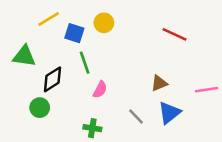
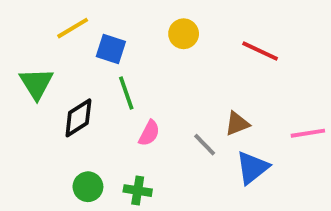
yellow circle: (104, 23) -> (184, 34), moved
green triangle: (24, 56) -> (36, 83), turned 50
green circle: (40, 108) -> (88, 187), moved
gray line: (136, 117) -> (205, 145), moved

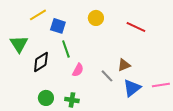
pink line: (308, 133) -> (161, 85), moved

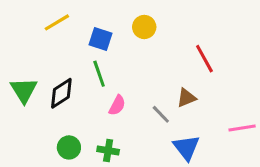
blue square: (58, 26) -> (101, 39), moved
red line: (136, 27) -> (204, 59), moved, turned 36
green triangle: (19, 44) -> (24, 90), moved
blue triangle: (132, 88) -> (186, 147), moved, turned -30

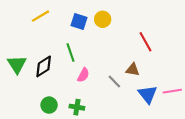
blue square: (101, 39) -> (79, 21), moved
brown triangle: (186, 98) -> (133, 70), turned 32
blue triangle: (186, 147) -> (148, 94), moved

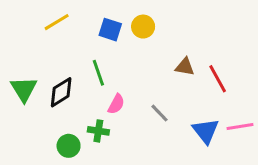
red line: (145, 42) -> (218, 79), moved
brown triangle: (133, 70) -> (185, 67), moved
green cross: (77, 107) -> (98, 131), moved

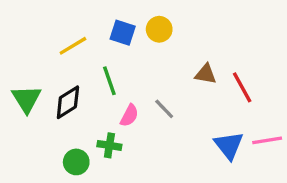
yellow line: (57, 22) -> (73, 46), moved
gray line: (159, 113) -> (164, 109), moved

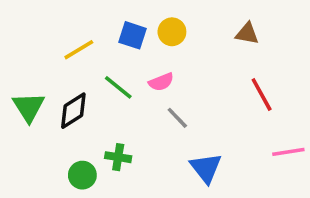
brown triangle: (206, 74) -> (247, 34), moved
green line: (109, 81) -> (118, 87), turned -32
pink semicircle: (129, 116) -> (161, 82), moved, turned 40
blue triangle: (229, 145) -> (206, 168), moved

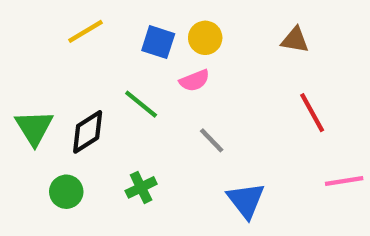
yellow line: (79, 50) -> (85, 31), moved
pink semicircle: (161, 82) -> (195, 81), moved
green cross: (118, 157) -> (141, 187), turned -35
green circle: (82, 175) -> (66, 192), moved

